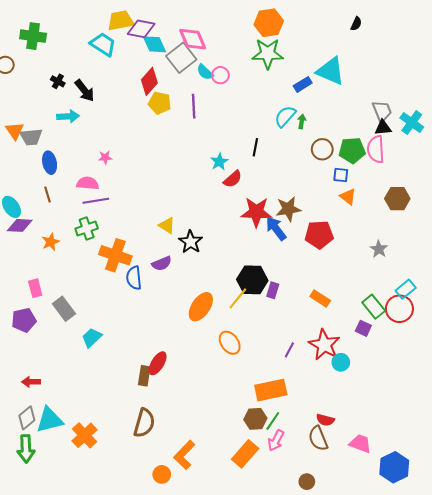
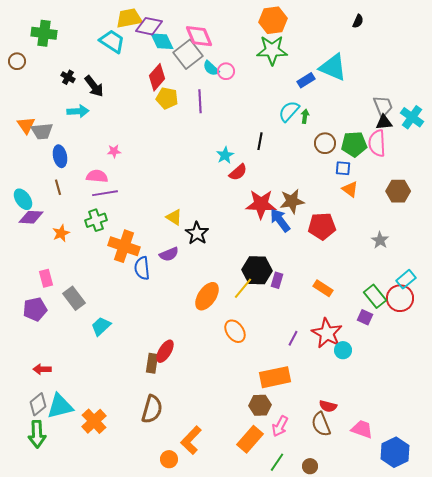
green line: (273, 421) -> (277, 462), moved

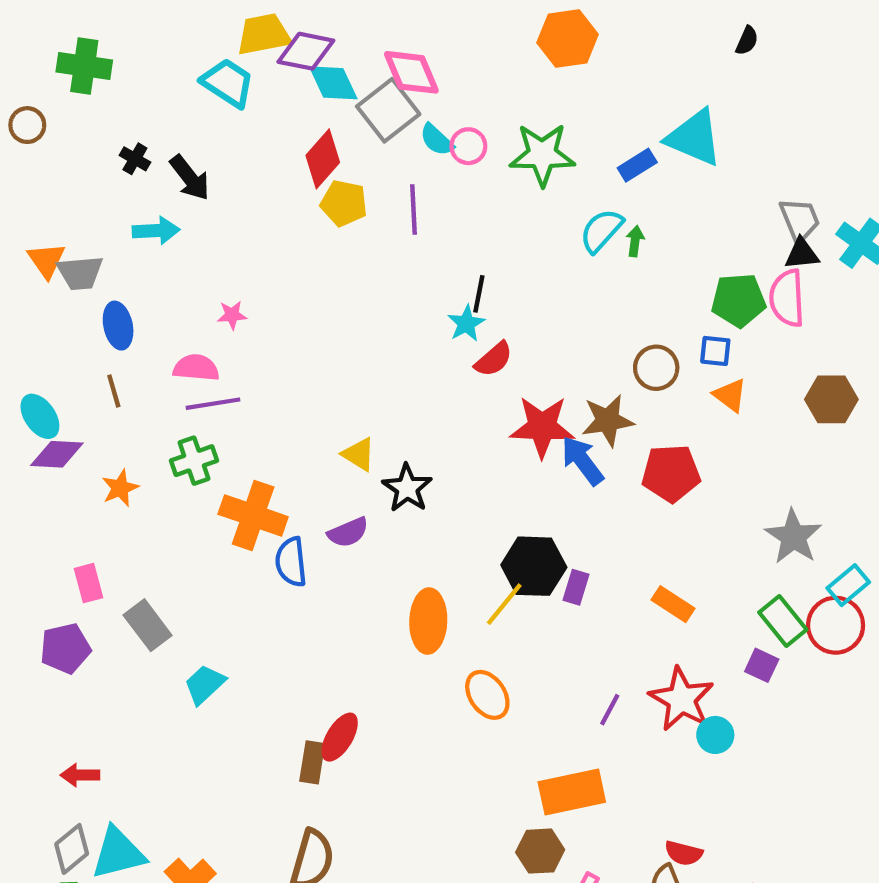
green star: (272, 50) -> (542, 155), moved
black line: (260, 141) -> (479, 294), moved
brown circle: (325, 143) -> (656, 368), moved
gray star: (380, 240) -> (793, 537), moved, size x1.5
orange ellipse: (207, 296) -> (428, 621), turned -32

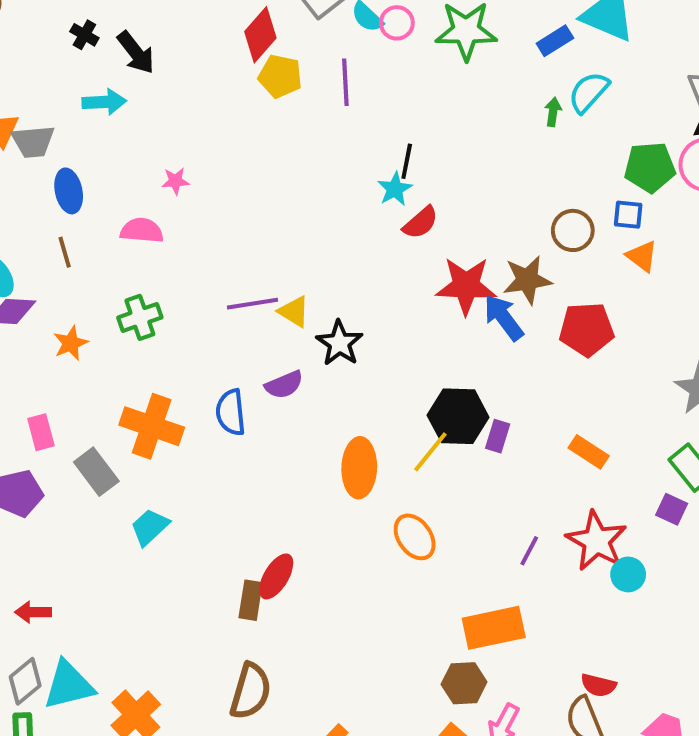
cyan semicircle: (601, 231) -> (589, 92), moved
purple line: (213, 404) -> (252, 304), moved
orange cross: (253, 515) -> (152, 426), moved

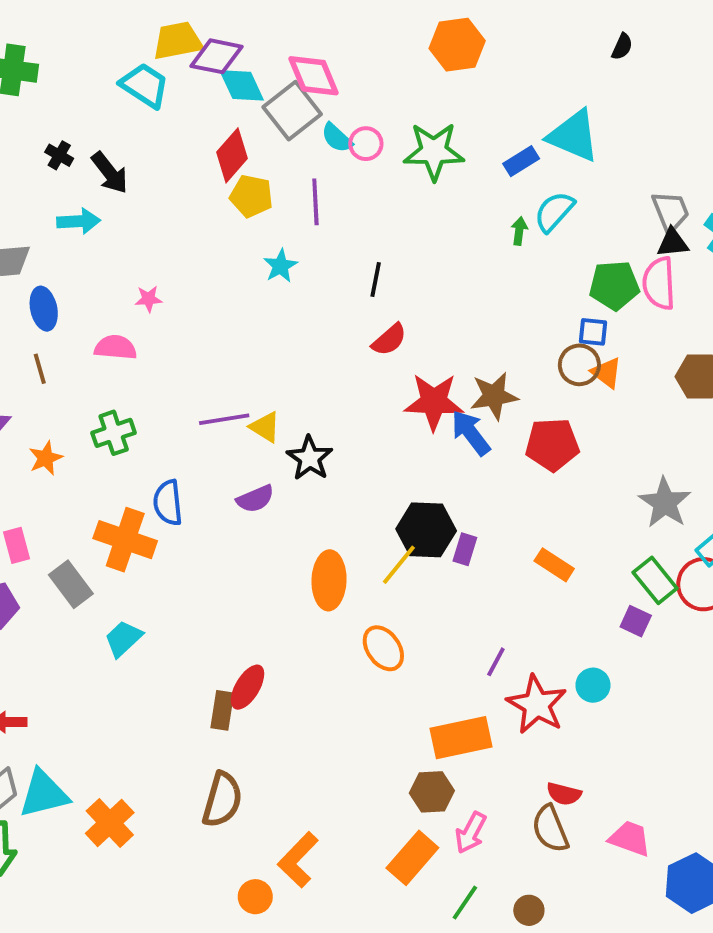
cyan star: (395, 189) -> (280, 266), moved
brown circle: (573, 230) -> (579, 365), moved
blue semicircle: (231, 412) -> (168, 503), moved
red star: (596, 541) -> (537, 705), moved

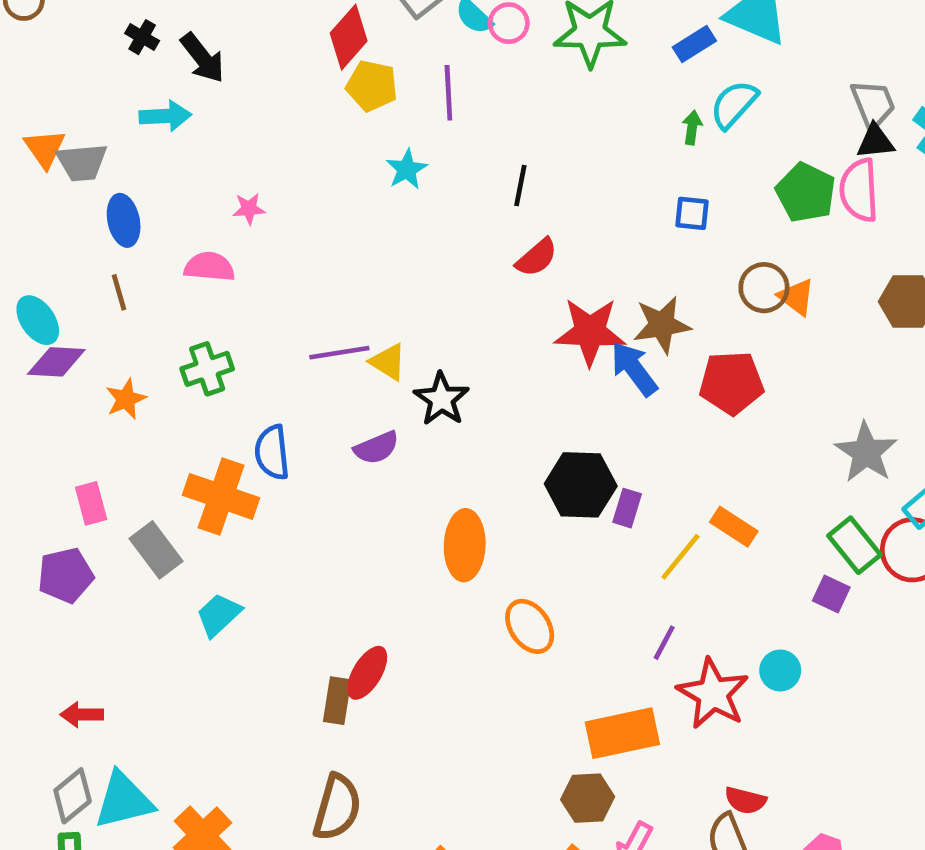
green pentagon: (614, 285) -> (806, 193), turned 30
blue square: (593, 332) -> (692, 213), moved
yellow line: (399, 565) -> (680, 557), moved

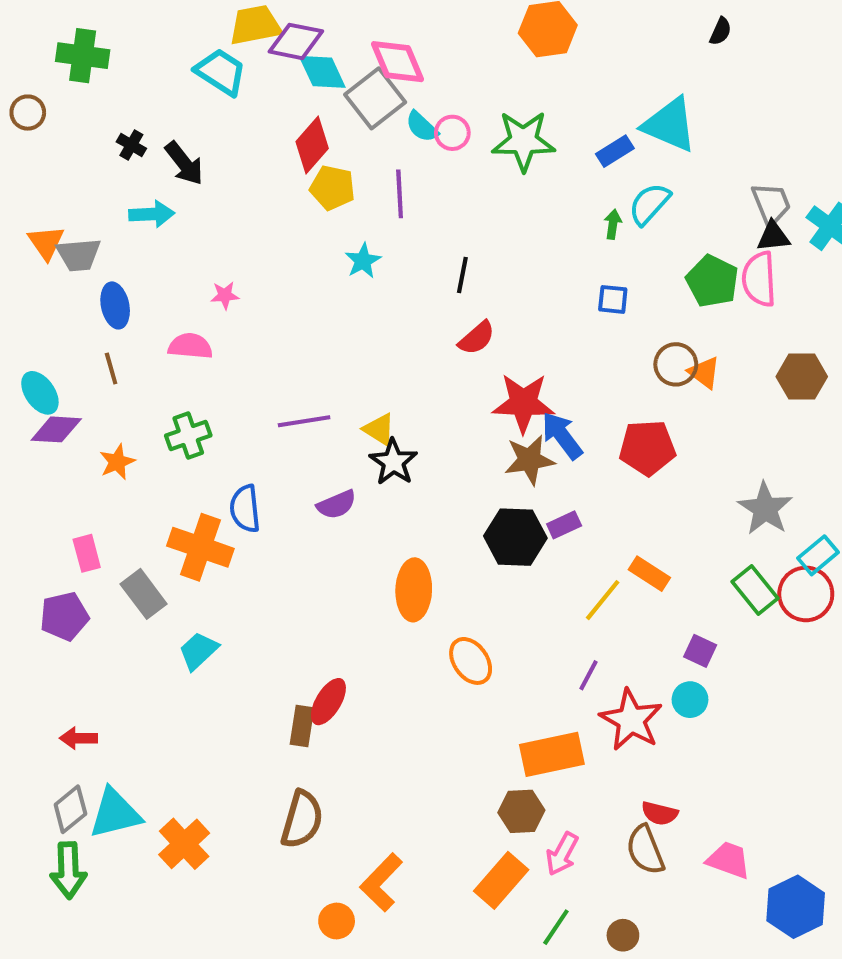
brown star: (662, 325) -> (530, 460), moved
yellow triangle: (388, 362) -> (379, 429), moved
purple rectangle: (627, 508) -> (564, 525), moved, turned 48
purple square: (831, 594) -> (700, 651), moved

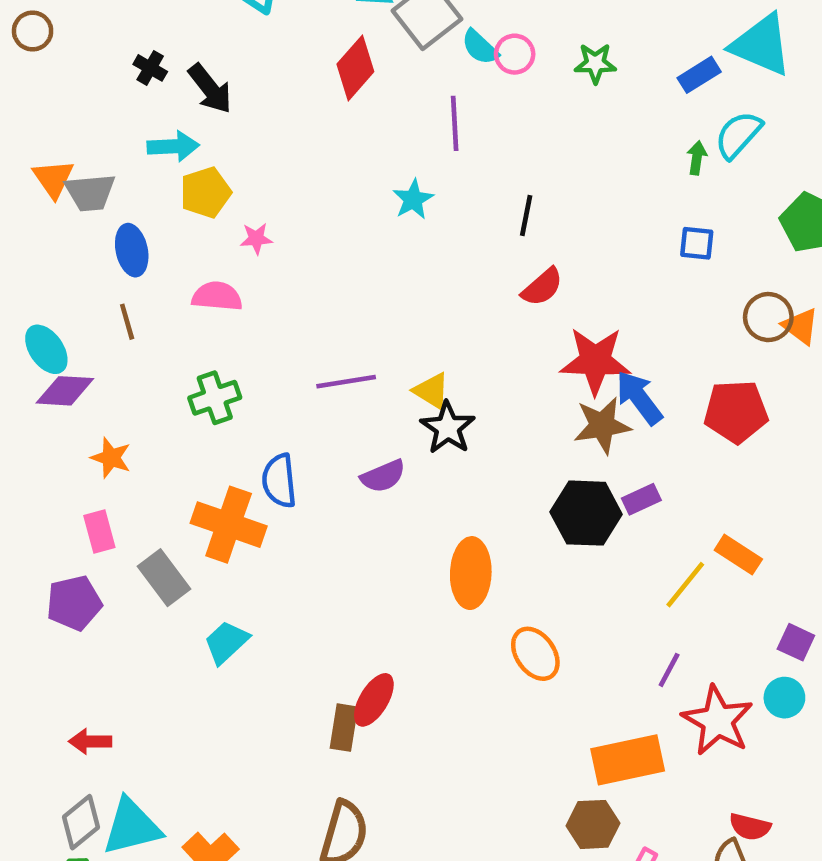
green star: (523, 141) -> (595, 63), size x0.6
yellow pentagon: (332, 188) -> (206, 192), moved, turned -30
orange star: (117, 462) -> (111, 458), moved, turned -30

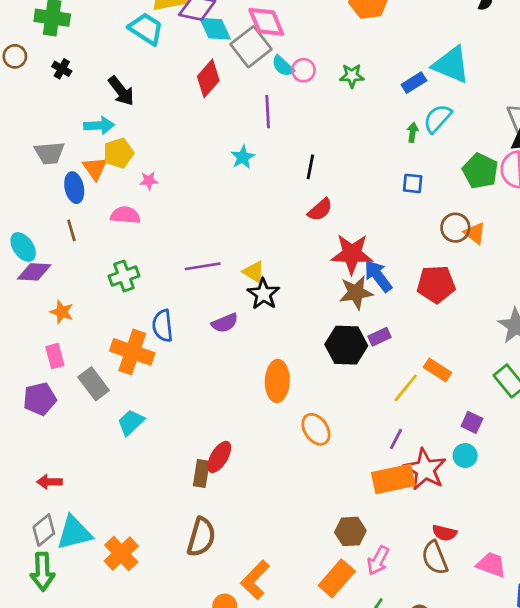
black cross: (150, 68) -> (62, 69), moved
orange triangle: (53, 179) -> (95, 168), moved
orange rectangle: (628, 760) -> (393, 479), moved

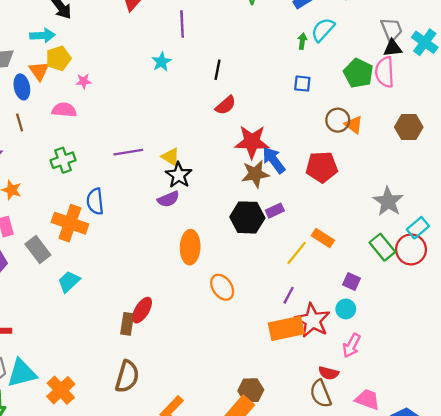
purple semicircle: (225, 323) -> (168, 199), moved
brown hexagon: (350, 531) -> (251, 390), moved
pink arrow: (378, 560) -> (351, 346), moved

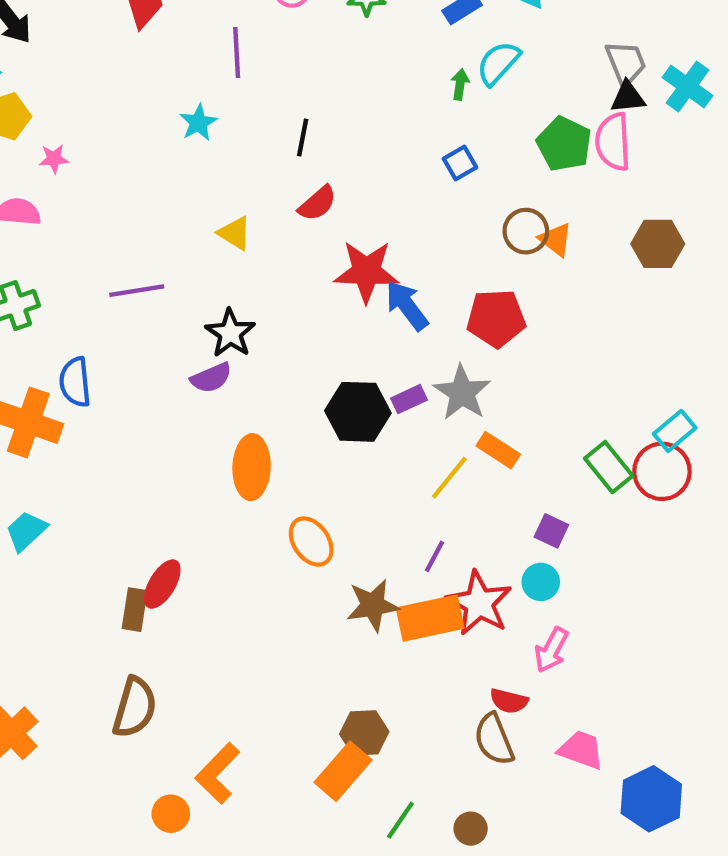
blue square: (302, 84) -> (460, 163), turned -36
yellow triangle: (171, 157) -> (235, 233), moved
brown star: (255, 174) -> (373, 605), moved
gray star: (388, 201) -> (462, 393), moved

